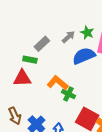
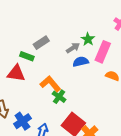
gray arrow: (68, 37) -> (73, 48), moved
blue semicircle: (84, 56) -> (81, 62), size x0.7

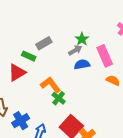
green star: (88, 39) -> (82, 39), moved
pink rectangle: (103, 52) -> (105, 56), turned -50
red triangle: (16, 73) -> (17, 72), turned -42

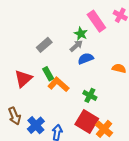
green rectangle: (29, 56) -> (48, 74), moved, turned 48
pink rectangle: (105, 56) -> (96, 21), moved
green cross: (59, 98) -> (90, 95), moved

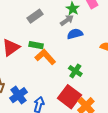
green rectangle: (48, 74) -> (36, 45), turned -56

